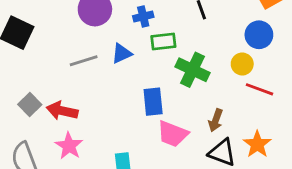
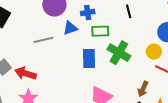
blue triangle: (122, 54) -> (70, 28), moved
blue rectangle: (153, 102) -> (89, 58), moved
brown arrow: (216, 120) -> (143, 89), moved

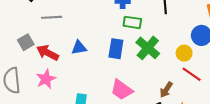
blue triangle: (70, 28) -> (79, 48), moved
gray line: (43, 40) -> (52, 17), moved

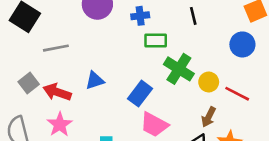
blue rectangle: (116, 49) -> (140, 94), moved, turned 36
yellow circle: (184, 53) -> (209, 82), moved

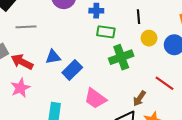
green cross: (179, 69) -> (121, 57), turned 30
yellow circle: (209, 82) -> (149, 38), moved
blue rectangle: (140, 94) -> (72, 70), moved

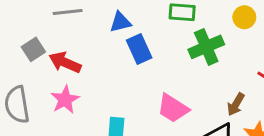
blue triangle: (53, 57) -> (120, 22), moved
blue rectangle: (72, 70) -> (139, 49), moved, turned -66

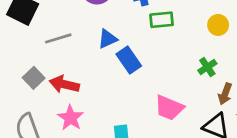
yellow circle: (244, 17) -> (218, 25), moved
green cross: (206, 47) -> (207, 67), moved, size x0.6

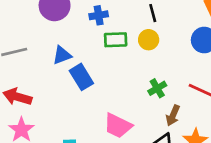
yellow circle: (218, 25) -> (149, 40), moved

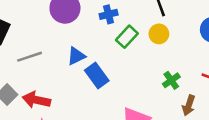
green rectangle: (116, 40) -> (127, 37), turned -40

